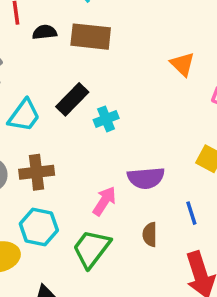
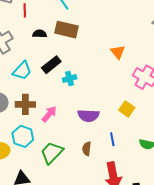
black semicircle: (45, 32) -> (40, 34), moved
pink arrow: (104, 201) -> (49, 114), moved

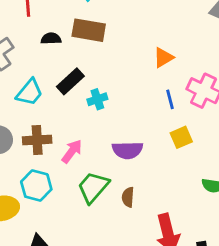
orange triangle: (118, 52) -> (163, 58), turned 42
yellow square: (127, 109) -> (181, 137), turned 35
blue line: (112, 139) -> (170, 99), moved
green trapezoid: (52, 153) -> (93, 187), moved

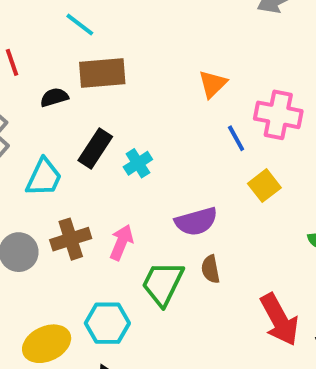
cyan hexagon: (36, 186) -> (107, 323), moved
brown semicircle: (128, 197) -> (210, 269), moved

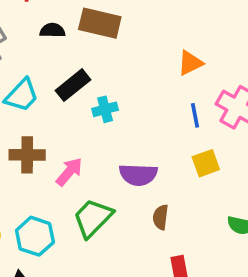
brown semicircle: (210, 269) -> (161, 217), moved

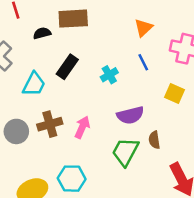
cyan cross: (105, 109) -> (109, 75), moved
blue line: (195, 115) -> (143, 62), moved
yellow square: (206, 163) -> (175, 94), turned -30
green trapezoid: (93, 218) -> (125, 152), moved

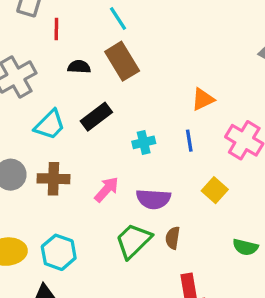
brown rectangle: (73, 19) -> (122, 61), turned 44
pink arrow: (82, 127) -> (107, 189), moved

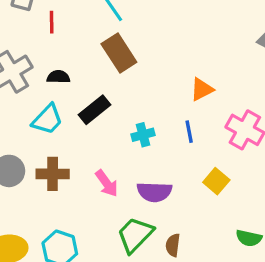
black semicircle: (79, 67) -> (58, 77), moved
pink arrow: (107, 189) -> (107, 183), turned 104
brown semicircle: (173, 238) -> (173, 245), moved

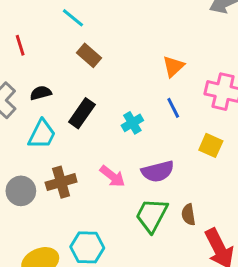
brown rectangle: (119, 53) -> (89, 55), size x0.7

